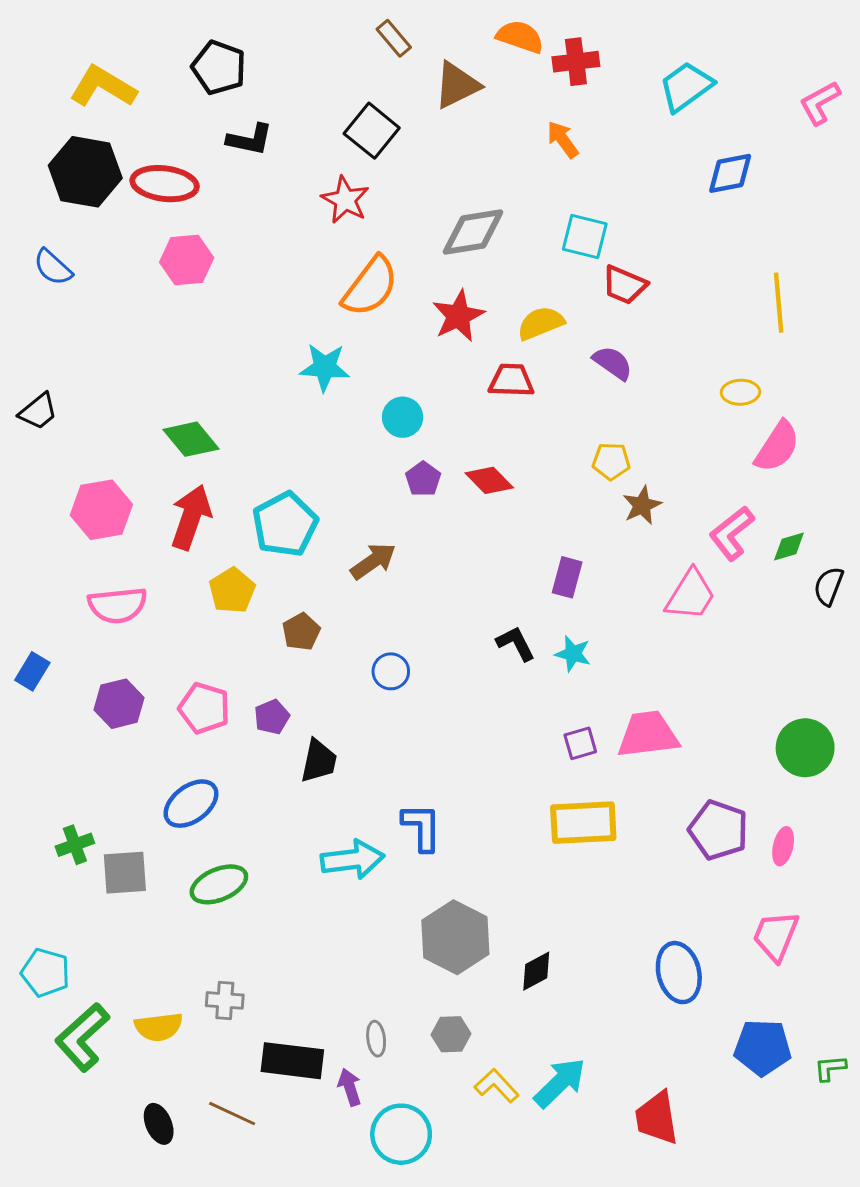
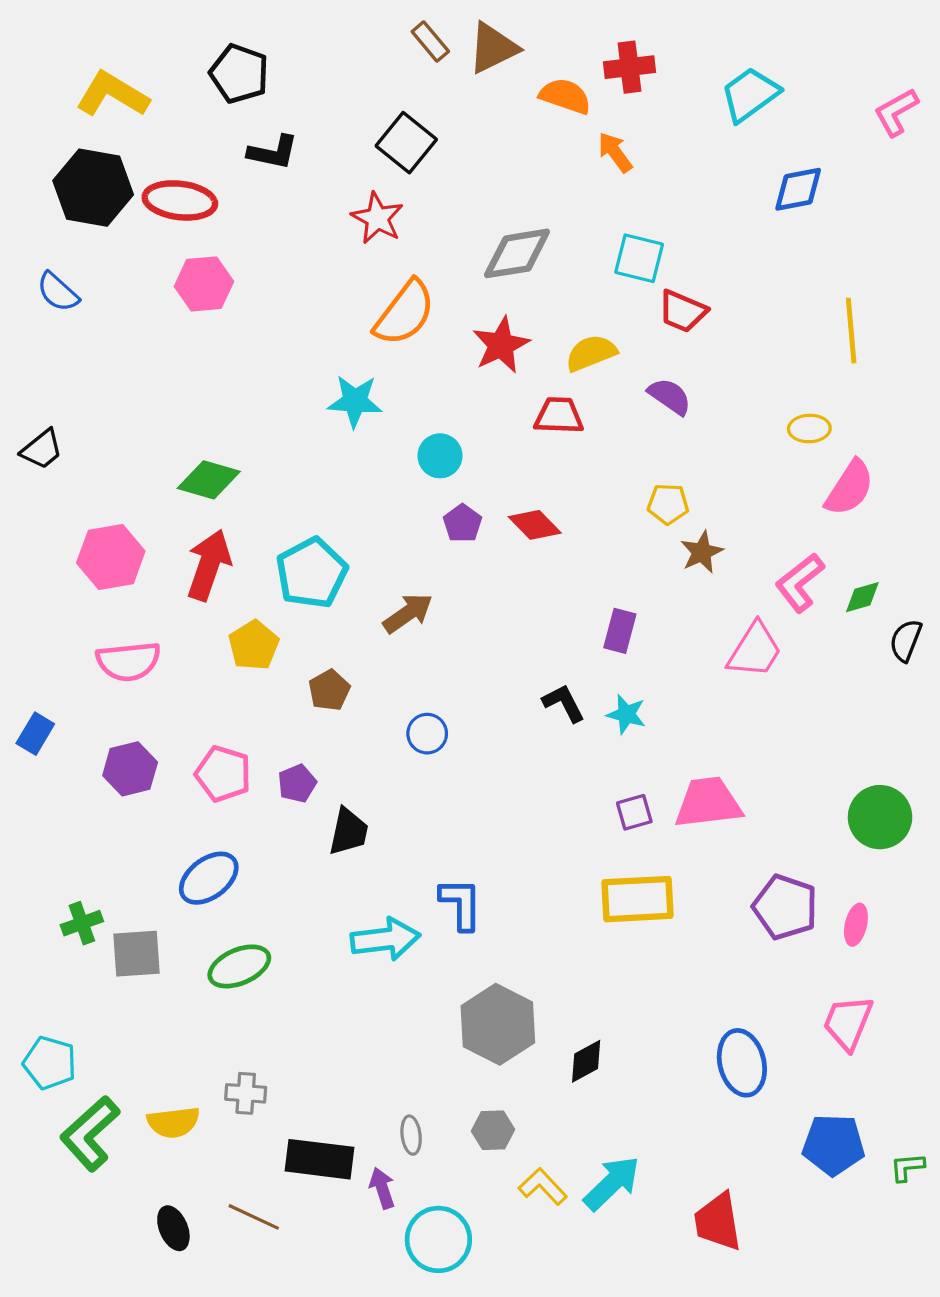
orange semicircle: (520, 37) -> (565, 96), moved
brown triangle: (457, 85) -> (493, 48), moved
green diamond: (191, 439) -> (209, 480), turned -34

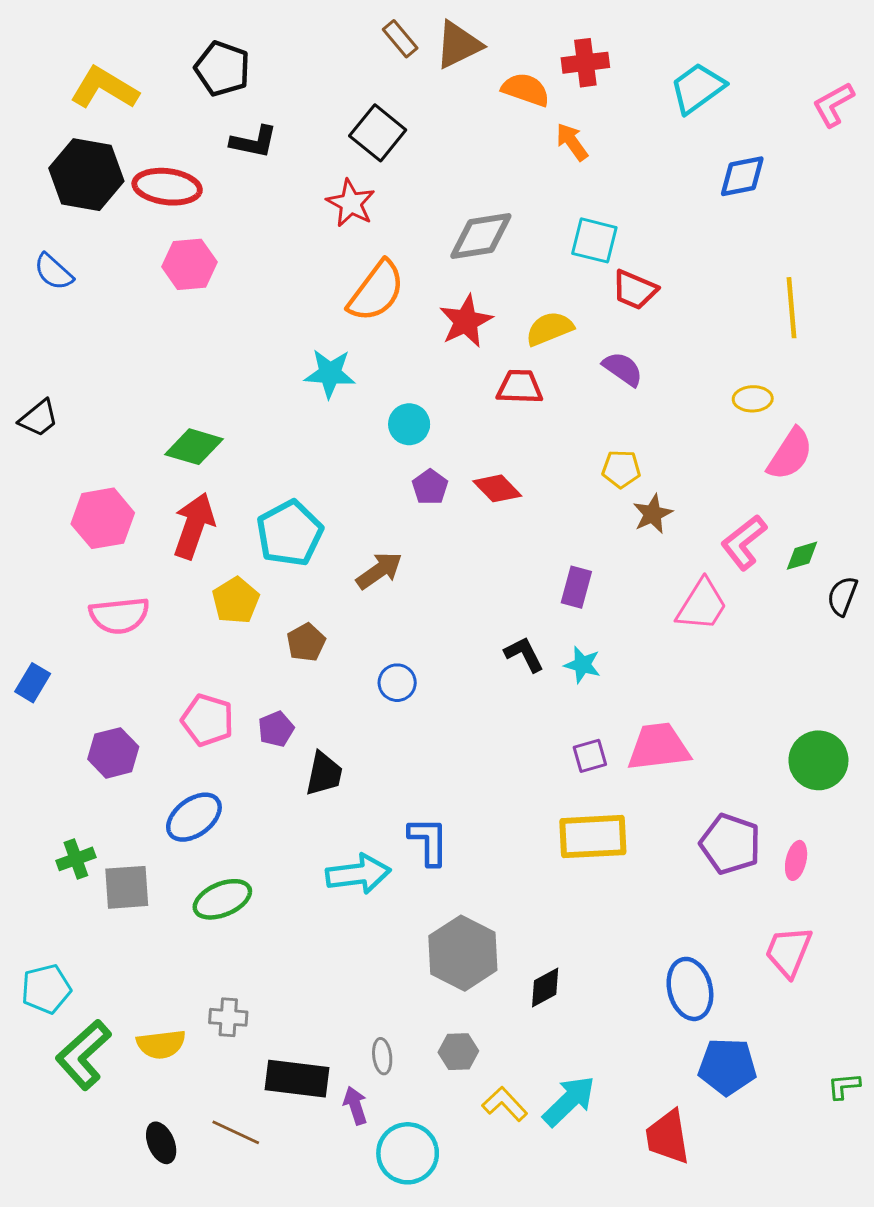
purple hexagon: (130, 769) -> (113, 753), moved
cyan pentagon: (50, 1063) -> (46, 989), turned -30
blue pentagon: (833, 1145) -> (727, 1067), moved

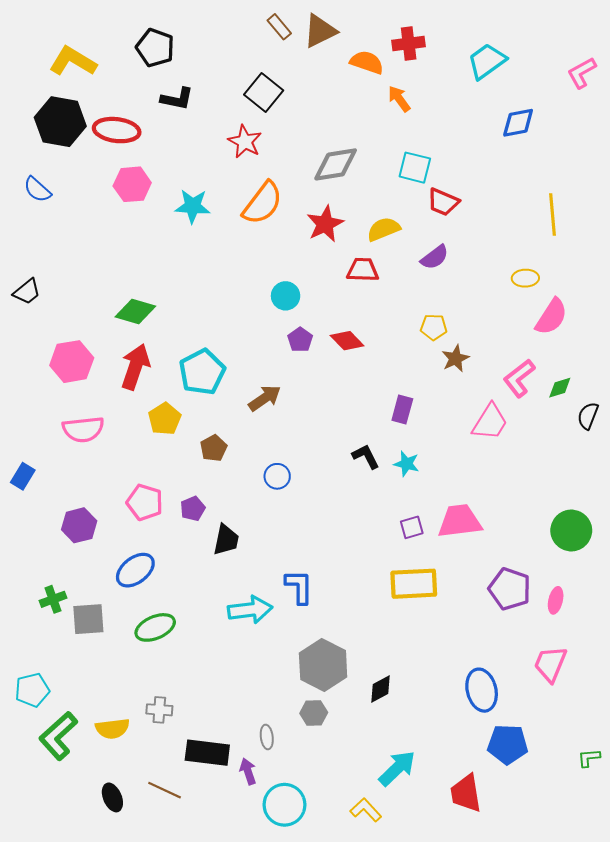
purple semicircle: (623, 369) -> (435, 257), turned 108
cyan star: (330, 373) -> (193, 206), moved
gray hexagon: (458, 1052) -> (314, 713), moved
yellow L-shape: (505, 1104) -> (366, 810), moved

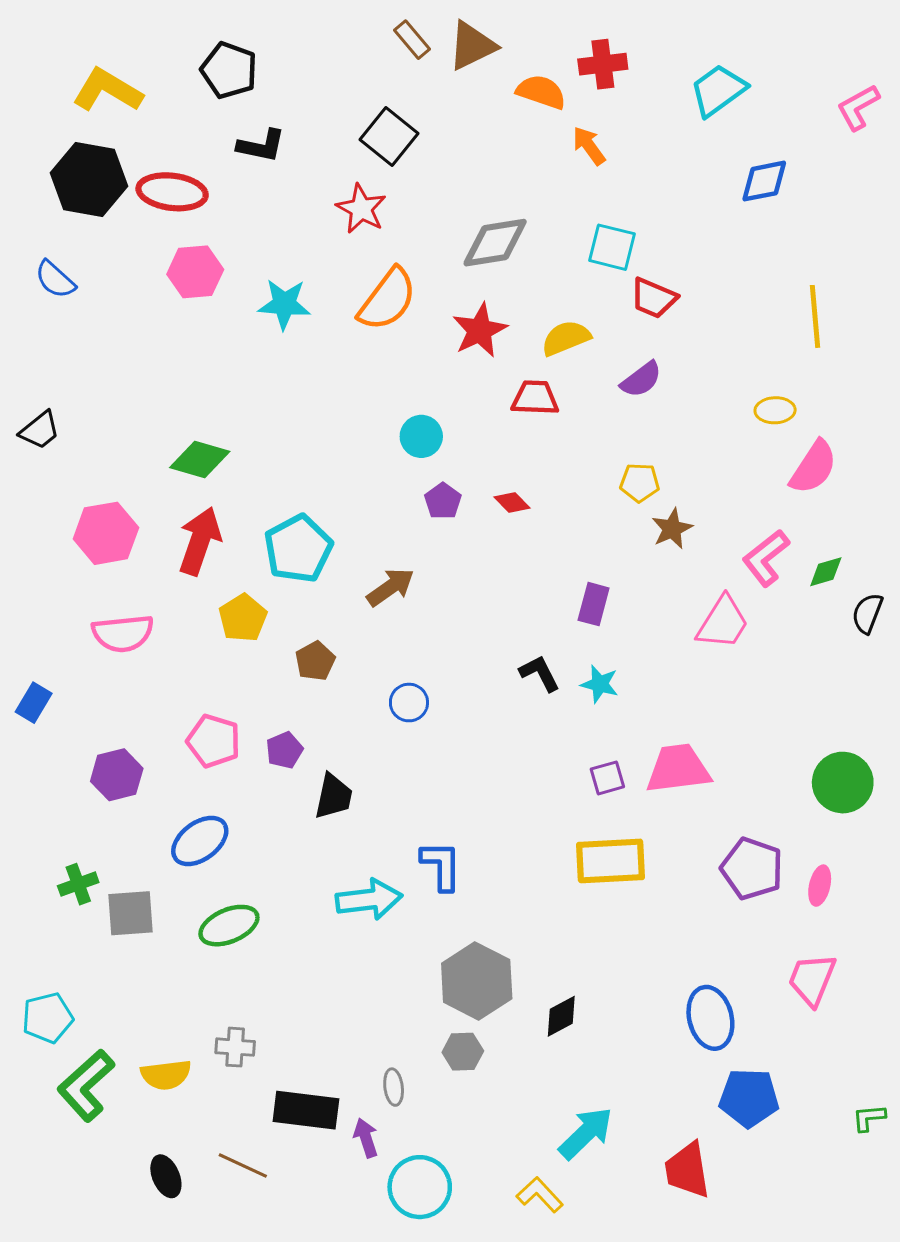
red diamond: (347, 341) -> (512, 503), size x0.7

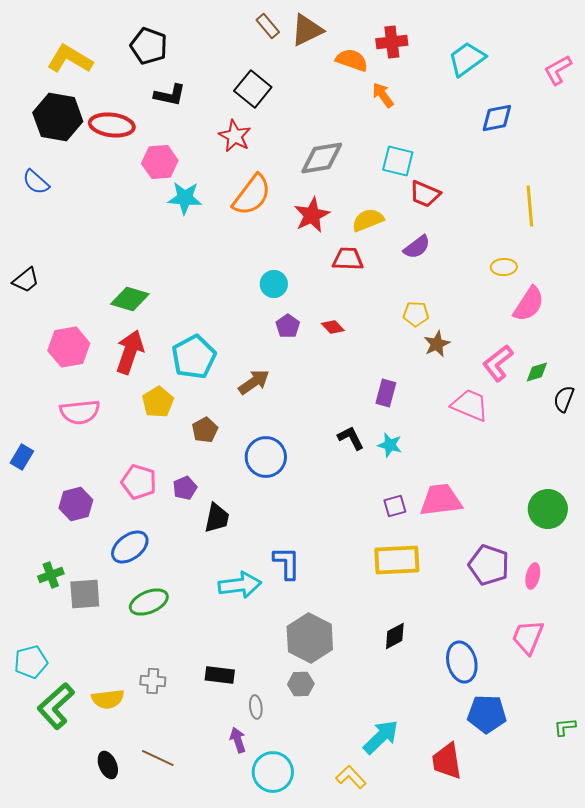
pink hexagon: (195, 272) -> (160, 162), moved
pink trapezoid: (723, 623) -> (470, 405), turned -99
blue circle: (409, 703) -> (266, 457), size x1.6
black diamond: (561, 1016) -> (395, 636), moved
black rectangle: (306, 1110) -> (220, 675), moved, size x0.7

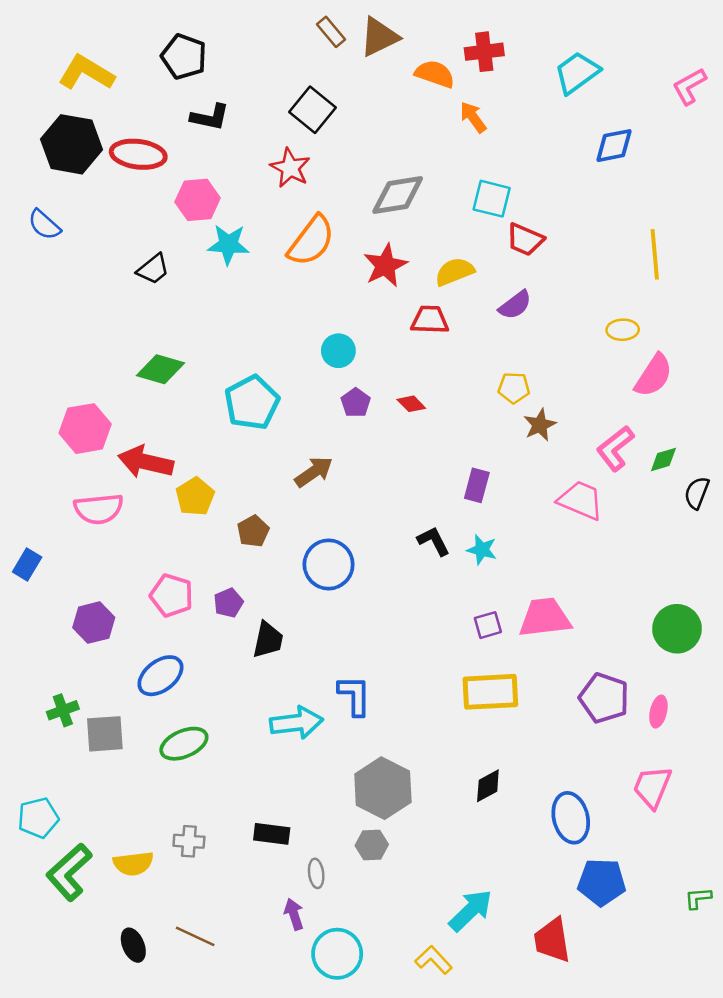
black trapezoid: (26, 280) -> (153, 269), moved
red arrow: (130, 352) -> (146, 462), moved, turned -96
cyan pentagon: (194, 357) -> (252, 403), moved

